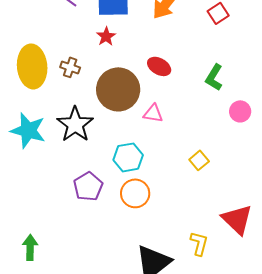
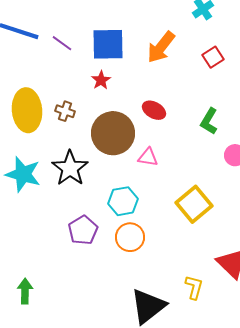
yellow square: (199, 160) -> (194, 204), size x1.8

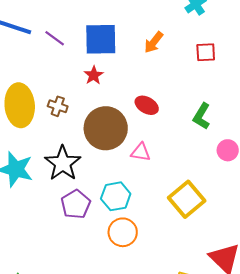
orange arrow: (161, 47) -> (154, 42), size x0.7
red square: (213, 57) -> (206, 52), turned 30
purple pentagon: (83, 230) -> (76, 204), moved

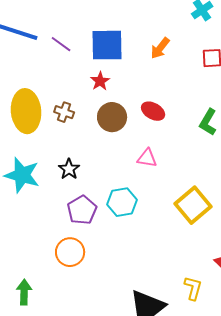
brown circle: (106, 128) -> (112, 117), moved, size x0.7
black star: (63, 163) -> (69, 169), size x0.6
orange circle: (123, 232) -> (70, 252), moved

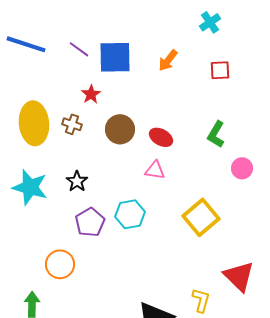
purple line: (61, 44) -> (79, 49), moved
red star: (100, 81) -> (91, 94), moved
red ellipse: (153, 111) -> (161, 137), moved
orange circle: (70, 252) -> (60, 264), moved

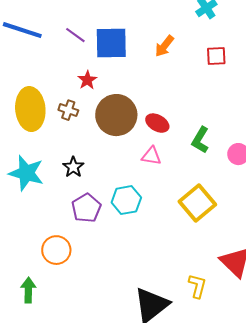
brown circle: (120, 129) -> (116, 115), size x1.4
green L-shape: (216, 134) -> (200, 140), moved

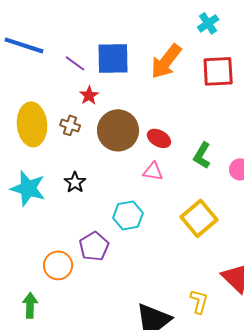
purple line: (75, 35) -> (75, 63), moved
orange arrow: (164, 46) -> (166, 61), size x1.6
red square: (216, 56) -> (218, 71), size x1.6
purple pentagon: (86, 208) -> (94, 246), moved

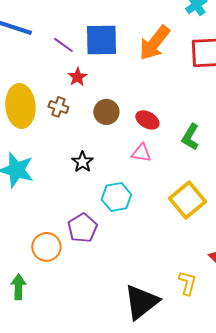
brown circle: (118, 130) -> (106, 112), size x0.6
black star: (75, 182) -> (82, 162), moved

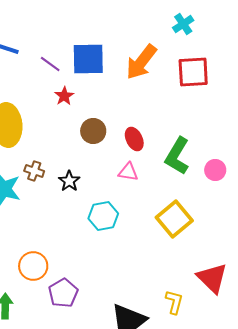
brown cross: (58, 107) -> (34, 171), moved
red ellipse: (147, 120) -> (134, 139), turned 35
green L-shape: (190, 137) -> (177, 156), size x1.4
purple pentagon: (82, 228) -> (63, 293), moved

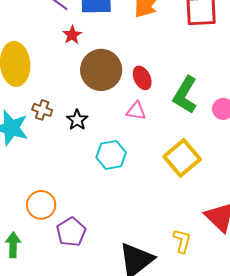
brown circle: (93, 131) -> (101, 70), size x1.6

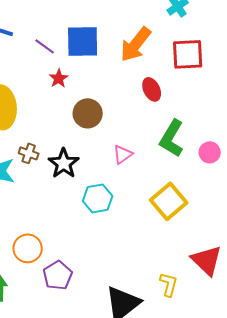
brown circle: (101, 70) -> (88, 113), size x0.7
red ellipse: (142, 78) -> (152, 89), moved
pink triangle: (136, 111) -> (123, 154), turned -45
black star: (77, 120) -> (64, 163), size x1.4

